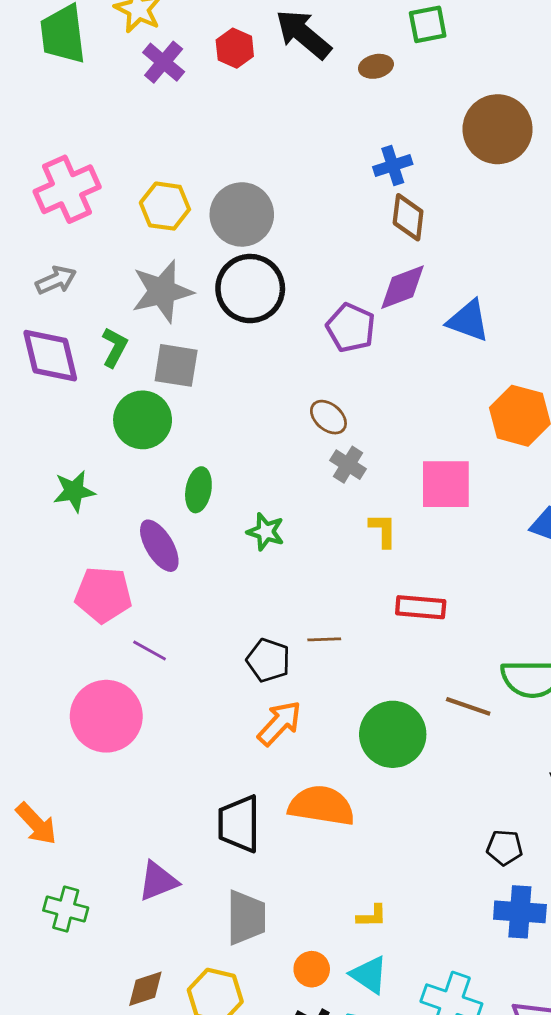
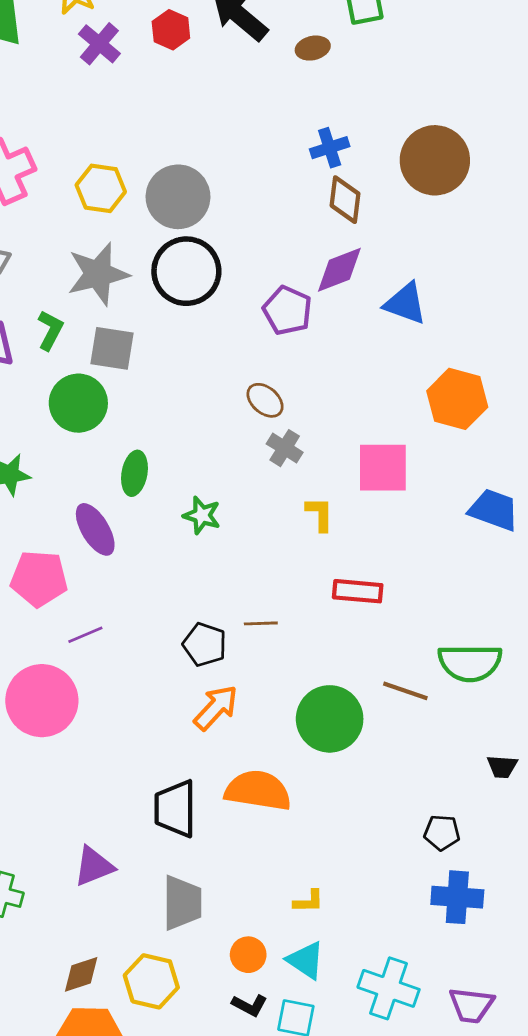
brown circle: (498, 129) -> (435, 160), moved
purple line: (150, 651) -> (85, 635), turned -52

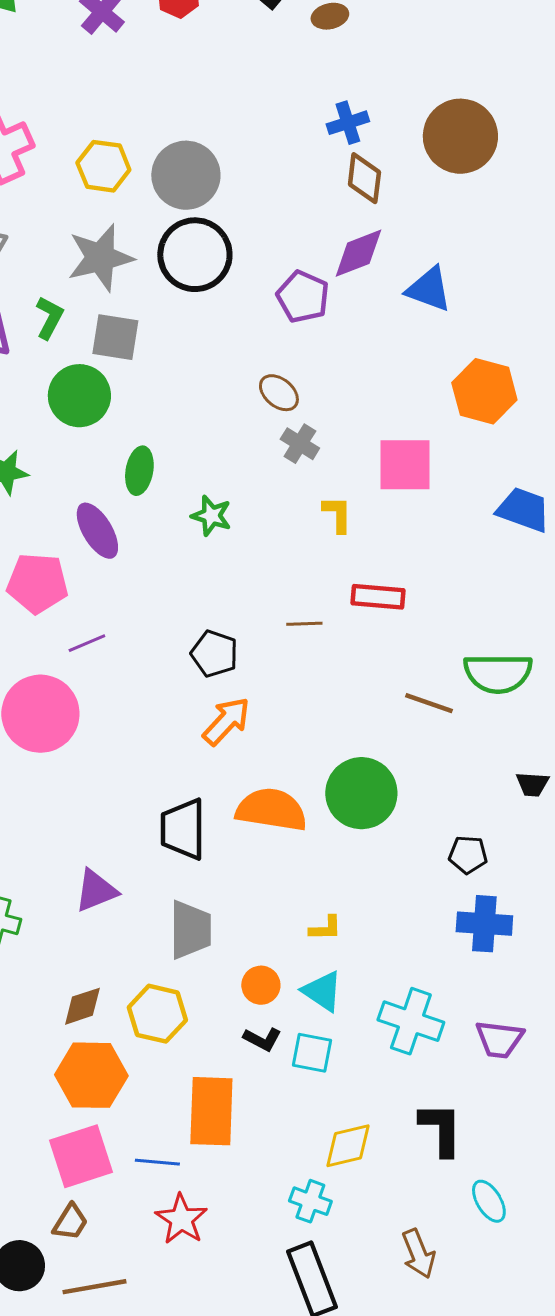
brown line: (261, 623) -> (304, 624), moved
green circle: (330, 719) -> (361, 793), moved

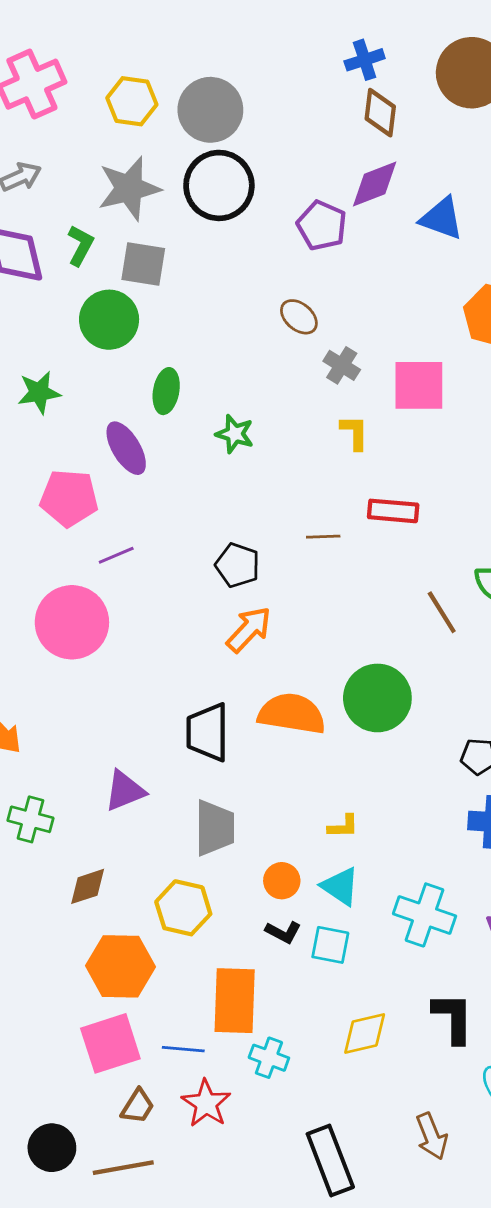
gray cross: (300, 444) -> (342, 365), moved
brown line: (429, 703) -> (442, 612), turned 39
brown diamond: (82, 1006) -> (88, 886), moved
cyan cross: (310, 1201) -> (269, 1058), moved
brown trapezoid: (70, 1222) -> (138, 1106), moved

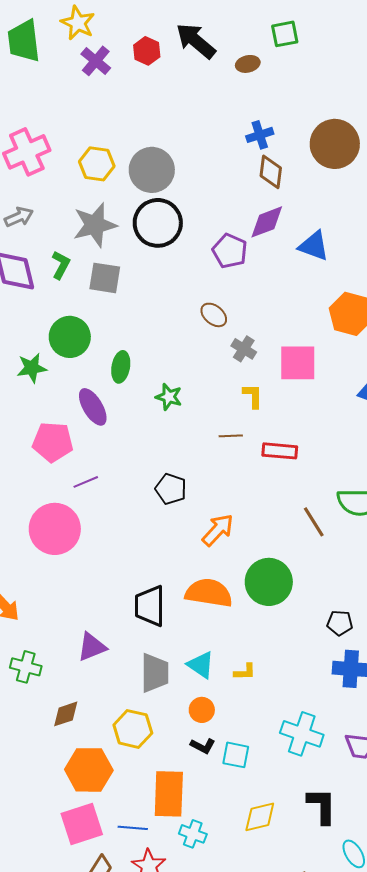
green circle: (109, 320) -> (70, 337), moved
brown line: (323, 537) -> (231, 436), moved
orange arrow: (249, 629) -> (218, 530), moved
cyan triangle: (340, 886) -> (201, 665), moved

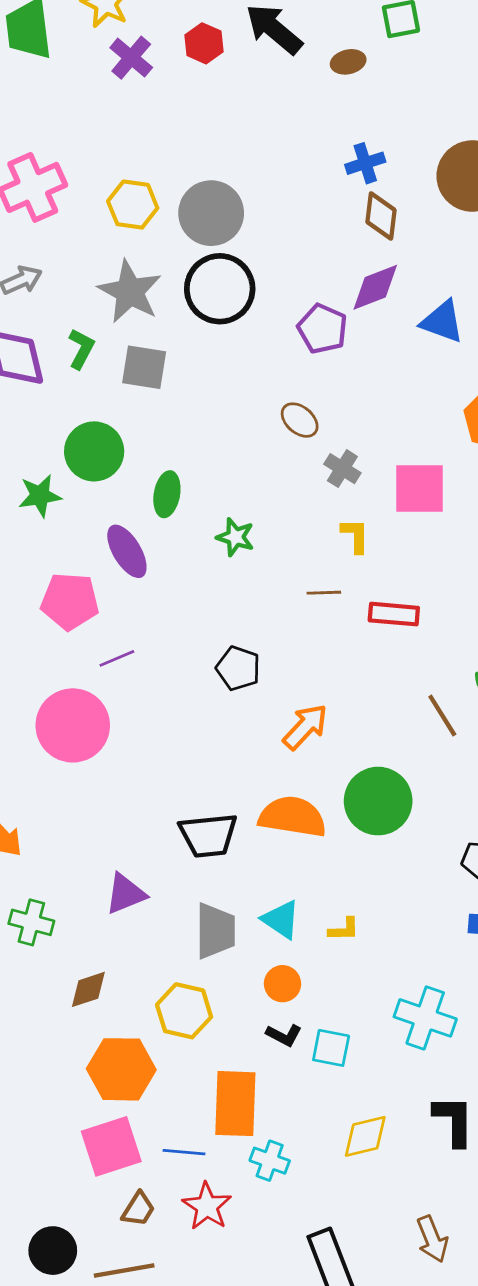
gray star: (95, 225) -> (130, 292), turned -30
black trapezoid: (150, 606) -> (208, 835), turned -96

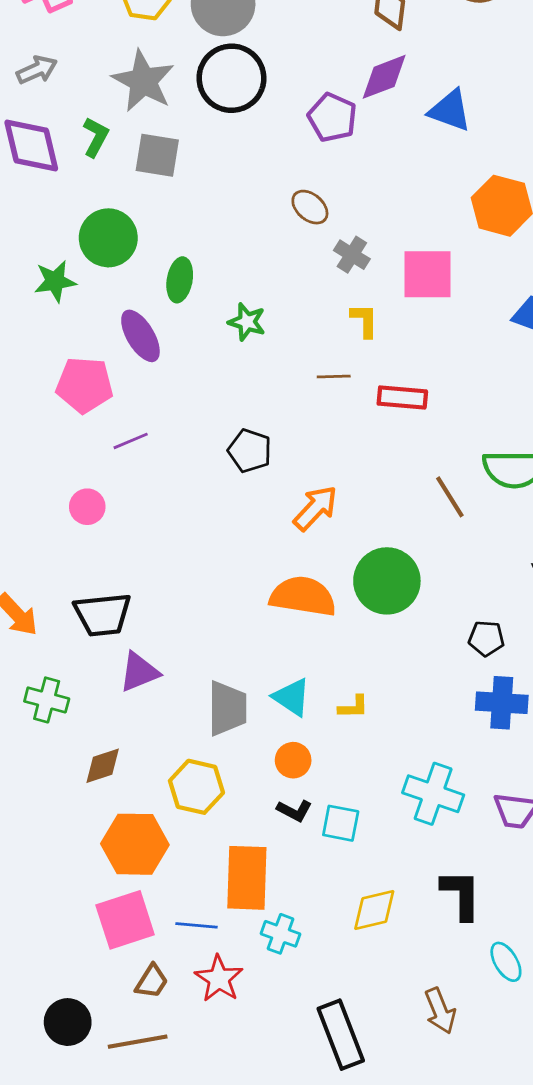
pink circle: (73, 725) -> (87, 507), size x0.5
black trapezoid: (208, 835) -> (103, 615), moved

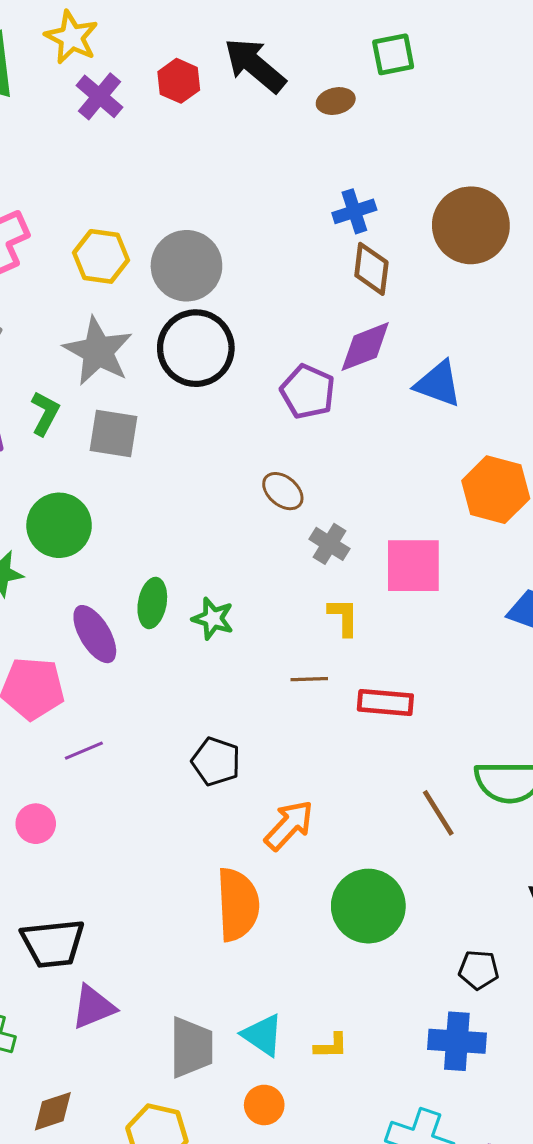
green ellipse: (180, 280) -> (152, 603), moved
orange semicircle: (303, 596) -> (238, 904), moved, turned 78
blue cross: (502, 703) -> (457, 1041), moved

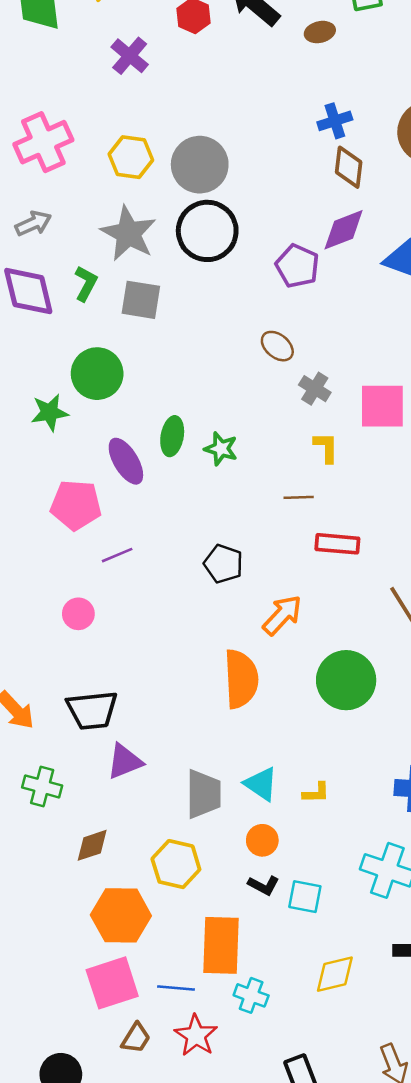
purple cross: (99, 96) -> (130, 56), moved
red rectangle: (385, 702) -> (337, 544), moved

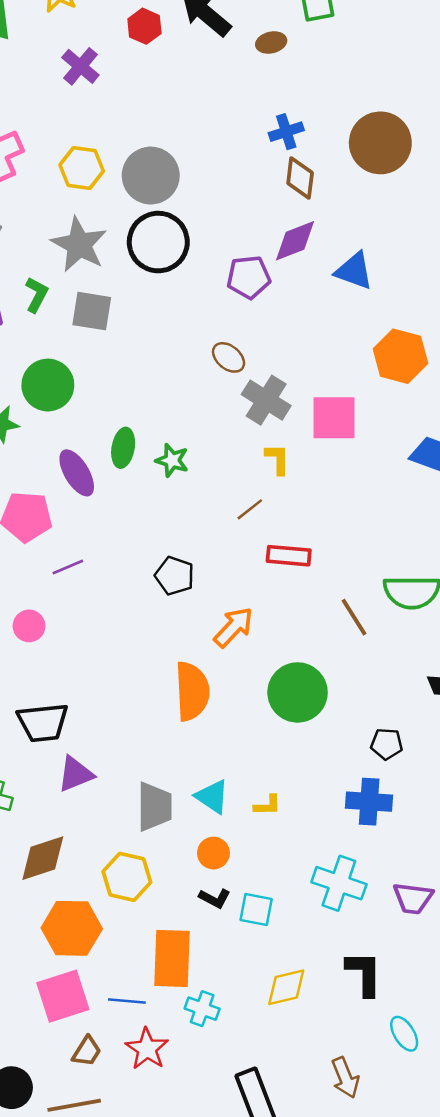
purple pentagon: (297, 266) -> (249, 277), turned -30
gray cross: (315, 389) -> (266, 400), size x1.5
brown line: (299, 497) -> (250, 509), turned -36
brown diamond: (92, 845) -> (43, 858), size x1.4

